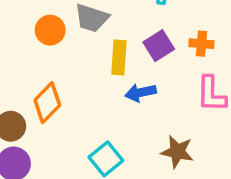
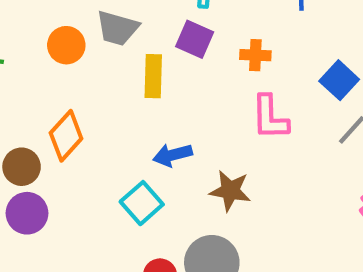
purple square: (159, 46) -> (195, 39), moved, turned -32
blue arrow: (141, 93) -> (173, 155), moved

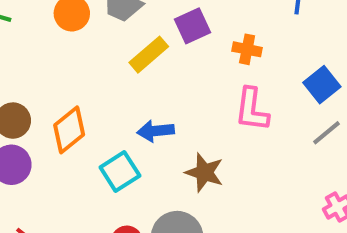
purple square: (195, 39) -> (193, 26), turned 33
yellow rectangle: (153, 76) -> (149, 55), turned 39
orange diamond: (66, 136) -> (69, 130), moved

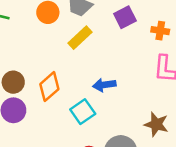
yellow rectangle: (149, 55) -> (80, 38), moved
brown star: (204, 172) -> (156, 124), moved

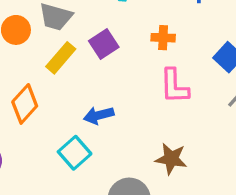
purple square: (125, 17) -> (104, 44), moved
orange diamond: (49, 87) -> (25, 104), moved

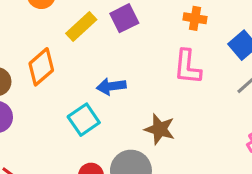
orange cross: (163, 38) -> (195, 18), moved
brown star: (171, 159) -> (160, 129), moved

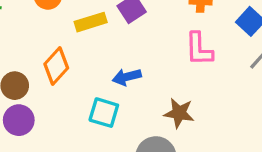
yellow rectangle: (81, 27) -> (91, 22), turned 32
cyan square: (84, 120) -> (104, 113), turned -32

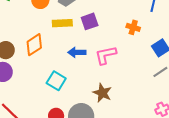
pink L-shape: (199, 49) -> (106, 55), moved, turned 65
blue arrow: (127, 77) -> (77, 52), moved

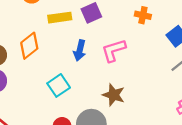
blue arrow: (77, 52) -> (80, 50), turned -72
cyan square: (56, 81) -> (59, 85), turned 30

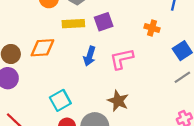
orange diamond: (29, 46) -> (42, 48), turned 30
cyan square: (59, 85) -> (60, 100), moved

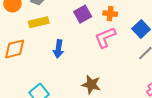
purple square: (104, 22) -> (83, 14), moved
pink L-shape: (122, 59) -> (105, 37), moved

